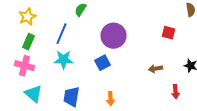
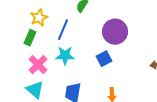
yellow star: (28, 17) -> (39, 18), moved
pink cross: (24, 66) -> (38, 65), moved, turned 30

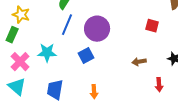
yellow star: (39, 18) -> (21, 15), turned -30
blue line: (63, 30) -> (67, 25), moved

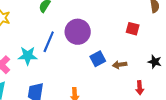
blue line: (67, 25) -> (49, 42), moved
blue square: (86, 56) -> (98, 59), moved

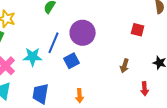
blue square: (98, 59) -> (72, 61), moved
brown arrow: (120, 65) -> (125, 66), turned -64

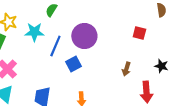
cyan star: (33, 57) -> (34, 32), moved
red arrow: (145, 89) -> (146, 92), size x1.5

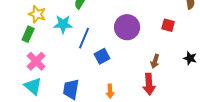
purple circle: (84, 36) -> (127, 27), moved
red arrow: (146, 92) -> (149, 84), moved

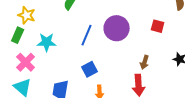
cyan star: (63, 24) -> (47, 42), moved
blue line: (84, 38) -> (87, 35), moved
blue square: (102, 56) -> (90, 69), moved

